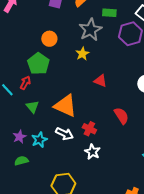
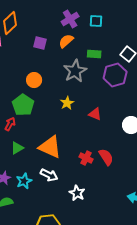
yellow star: (82, 54) -> (67, 103), moved
red triangle: (100, 81) -> (95, 114), moved
green triangle: (32, 107) -> (17, 148), turned 40
red cross: (89, 129) -> (86, 158), moved

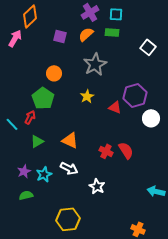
green rectangle: (94, 54) -> (112, 32), moved
purple hexagon: (115, 75) -> (135, 95), moved
orange triangle: (50, 147) -> (70, 140), size x0.7

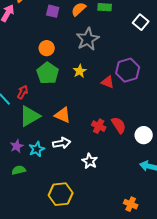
green pentagon: (43, 98) -> (48, 73), moved
white circle: (151, 118) -> (144, 135), moved
green triangle: (37, 141) -> (30, 116), size x1.6
white arrow: (69, 168) -> (62, 143), turned -36

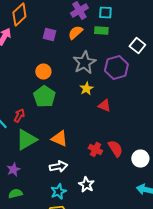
purple hexagon: (128, 70) -> (116, 68), moved
yellow star: (80, 71) -> (86, 89), moved
cyan star: (37, 149) -> (58, 192), moved

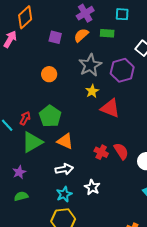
cyan square: (105, 13) -> (122, 14), moved
green pentagon: (44, 97) -> (50, 116), moved
red triangle: (104, 106) -> (110, 108), size x1.5

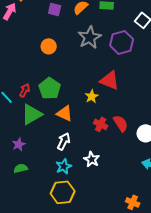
yellow star: (92, 91) -> (92, 96), moved
white arrow: (64, 169) -> (64, 141), turned -54

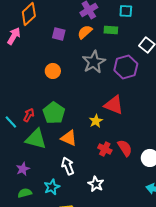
green triangle: (32, 114) -> (36, 139), turned 45
white arrow: (64, 141) -> (68, 166), turned -48
cyan star: (64, 166) -> (52, 187), moved

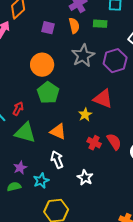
orange semicircle: (85, 32) -> (74, 26), turned 119
orange circle: (53, 71) -> (42, 65), size x1.5
green pentagon: (54, 113) -> (48, 93), moved
purple star: (23, 169) -> (20, 168), moved

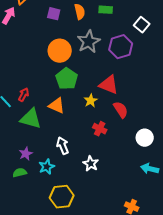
orange circle: (42, 65) -> (60, 51), moved
green pentagon: (48, 93) -> (67, 79), moved
orange triangle: (58, 132) -> (57, 106), moved
red semicircle: (114, 142) -> (121, 110), moved

